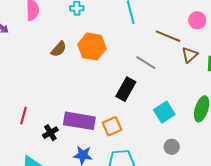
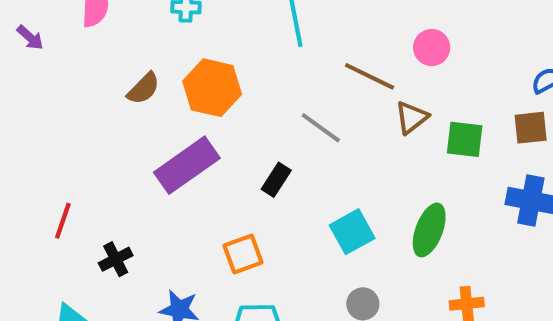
black rectangle: (126, 89) -> (276, 180), size x0.7
purple rectangle: (79, 121) -> (187, 165), moved, turned -48

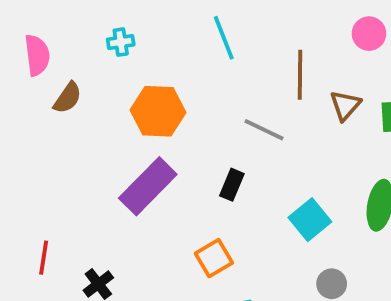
pink circle: (432, 48) -> (369, 34), moved
brown line: (369, 76) -> (300, 75), turned 75
brown semicircle: (143, 89) -> (68, 98), moved

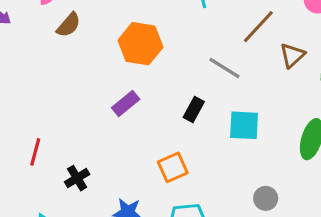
brown line: (300, 75) -> (258, 27), turned 36
purple rectangle: (148, 186) -> (126, 103), size x0.6
cyan square: (310, 220) -> (244, 125), moved, turned 36

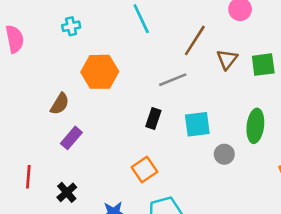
brown semicircle: (69, 25) -> (60, 104), moved
gray line: (224, 68) -> (173, 80), turned -44
purple rectangle: (126, 103) -> (71, 138), moved
gray circle: (266, 198) -> (224, 154), moved

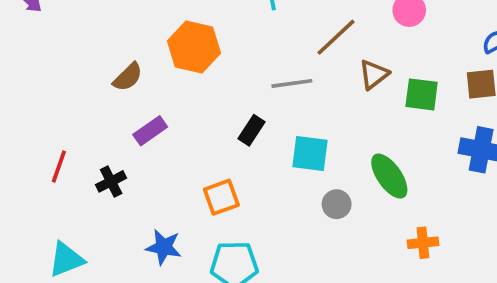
green ellipse: (255, 126) -> (389, 176), turned -56
purple rectangle: (71, 138) -> (150, 131), moved
black cross: (67, 192) -> (111, 181), moved

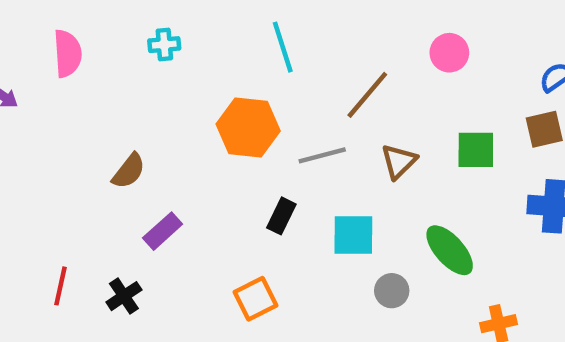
orange hexagon: (194, 47) -> (248, 127), moved
brown triangle: (374, 74) -> (399, 161), moved

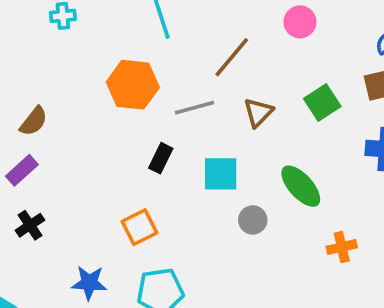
green square: (476, 150) -> (322, 103), turned -33
purple rectangle: (163, 231) -> (22, 170), moved

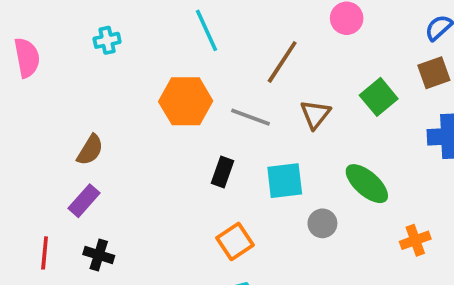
gray line: (194, 108) -> (250, 117), turned 42
black cross: (30, 225) -> (99, 255), turned -32
orange square: (139, 227) -> (235, 241), moved

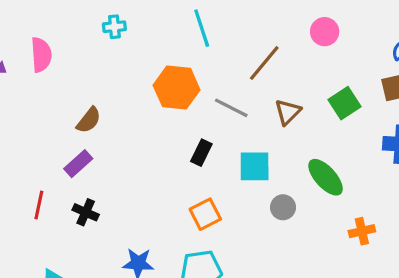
pink semicircle: (27, 58) -> (41, 55), moved

